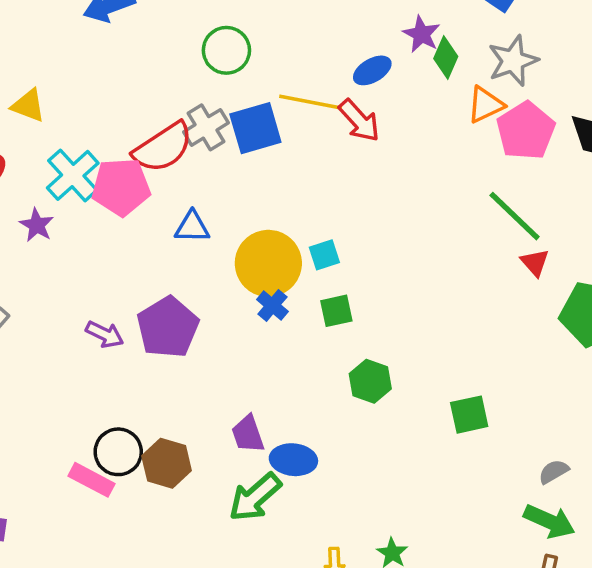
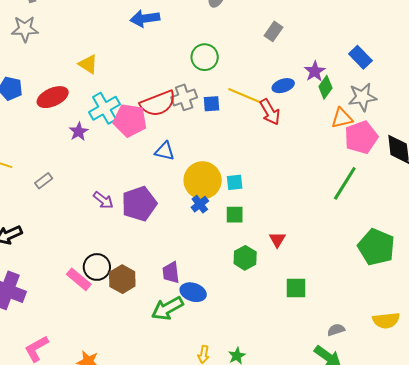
blue square: (255, 128) -> (211, 104), size x0.6
green line: (515, 216) -> (345, 183), turned 66
red triangle: (535, 263) -> (277, 240), moved

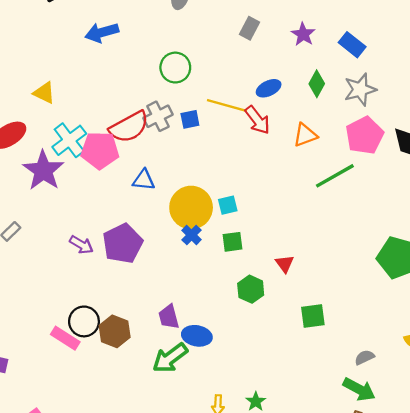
purple star: (315, 71) -> (303, 34), moved
orange triangle: (342, 118) -> (305, 135), moved
purple star: (79, 132) -> (43, 170), size x1.8
green line: (345, 183) -> (335, 176), moved, turned 36

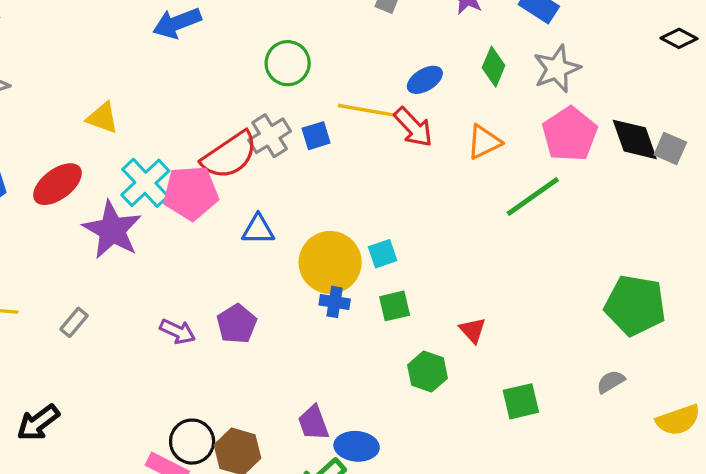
blue cross: (191, 235) -> (335, 302), turned -30
purple pentagon: (123, 243) -> (237, 324), size x0.7
gray semicircle: (364, 357) -> (611, 382), moved

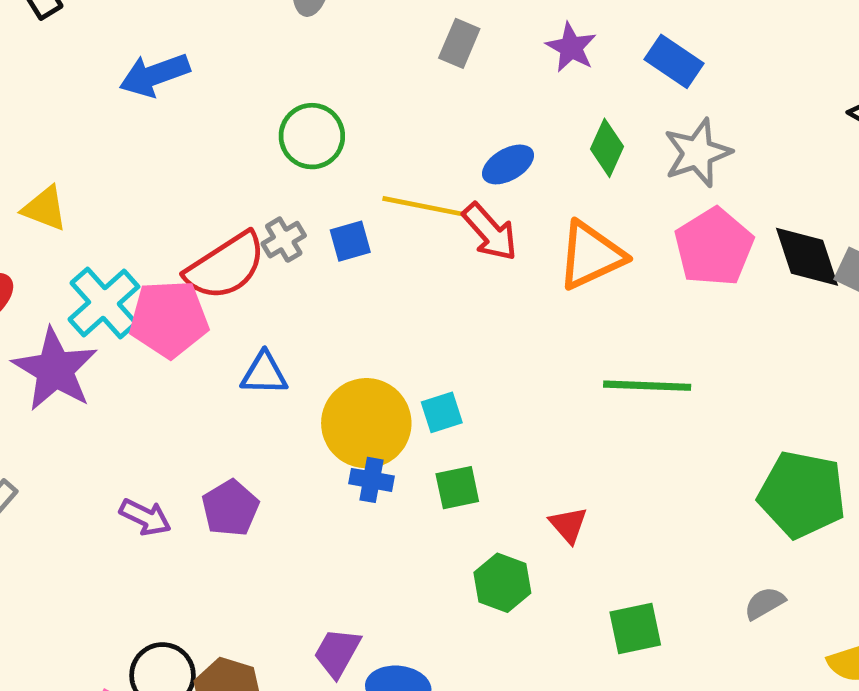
gray cross: (270, 136) -> (284, 240), size x0.7
orange triangle: (484, 142) -> (591, 255), size x1.4
green line: (533, 197) -> (647, 386), moved, turned 36
purple trapezoid: (313, 423) -> (337, 653), turned 48

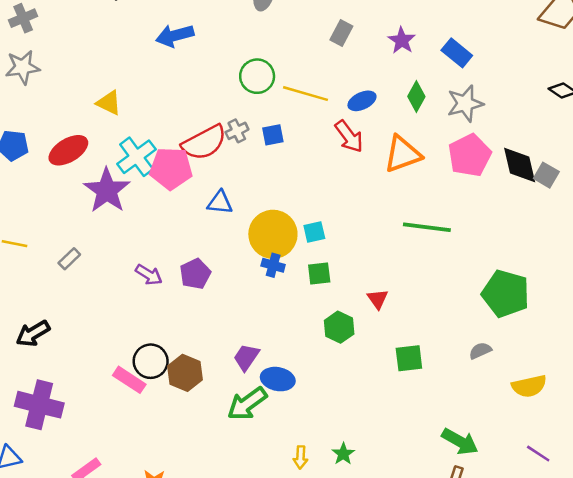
yellow line: (425, 207) -> (305, 94), moved

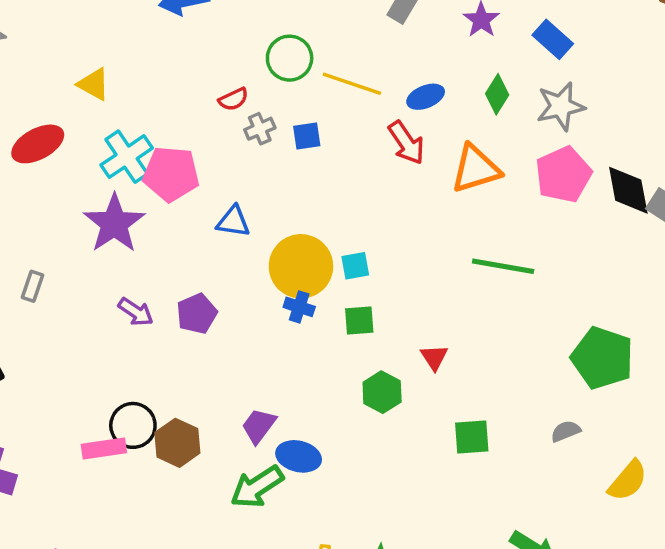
red semicircle: (204, 143) -> (233, 99), moved, size x0.5
purple star: (107, 190) -> (114, 223), moved
gray rectangle: (69, 259) -> (33, 286), turned -30
pink rectangle: (129, 380) -> (104, 449), turned -44
yellow semicircle: (529, 386) -> (628, 481), turned -40

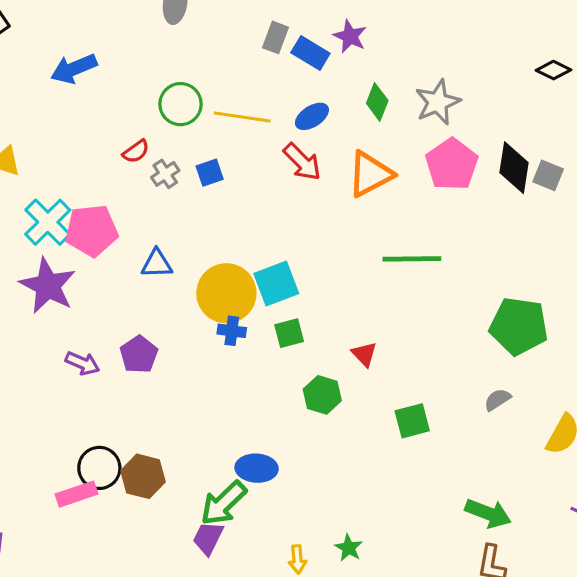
blue rectangle: (553, 39) -> (310, 53), moved
black diamond: (628, 190) -> (514, 168), turned 30
cyan square: (355, 266) -> (276, 284), size x1.6
purple trapezoid: (259, 426) -> (208, 538), moved

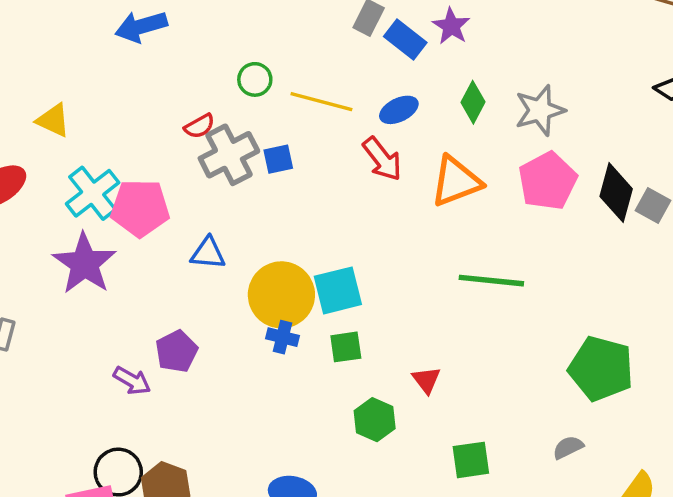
green circle: (181, 104) -> (255, 79), size x0.7
gray cross: (165, 174) -> (229, 155), size x1.8
purple arrow: (82, 363) -> (132, 381), moved

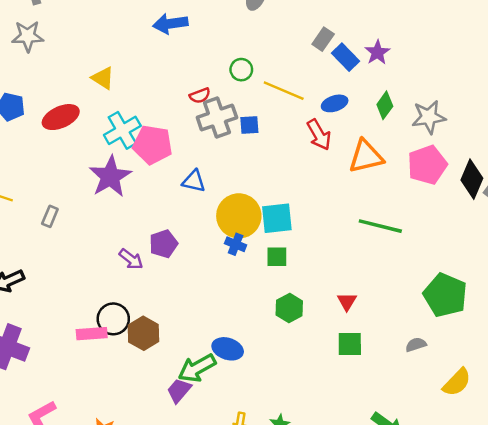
red triangle: (426, 380) -> (347, 301), moved

